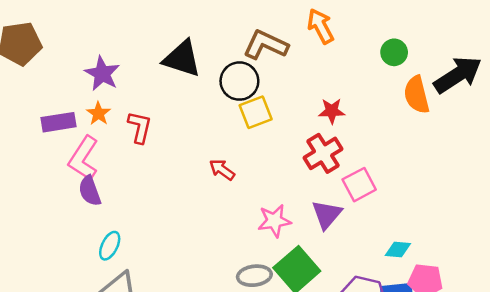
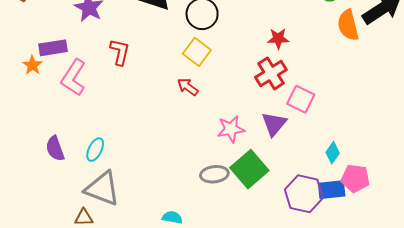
yellow square: (256, 112) -> (197, 52), moved, turned -32
orange star: (98, 113) -> (32, 65), moved
pink square: (359, 185) -> (301, 99), turned -36
purple semicircle: (90, 191) -> (55, 149), moved
cyan diamond: (398, 249) -> (333, 153), turned -60

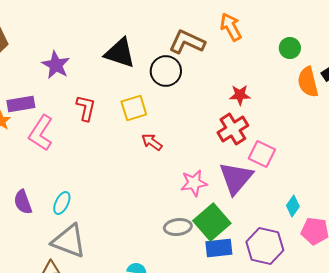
yellow square: (197, 52) -> (134, 108), moved, turned 36
purple triangle: (274, 124) -> (236, 178), size x1.4
blue rectangle: (332, 190) -> (219, 248), moved

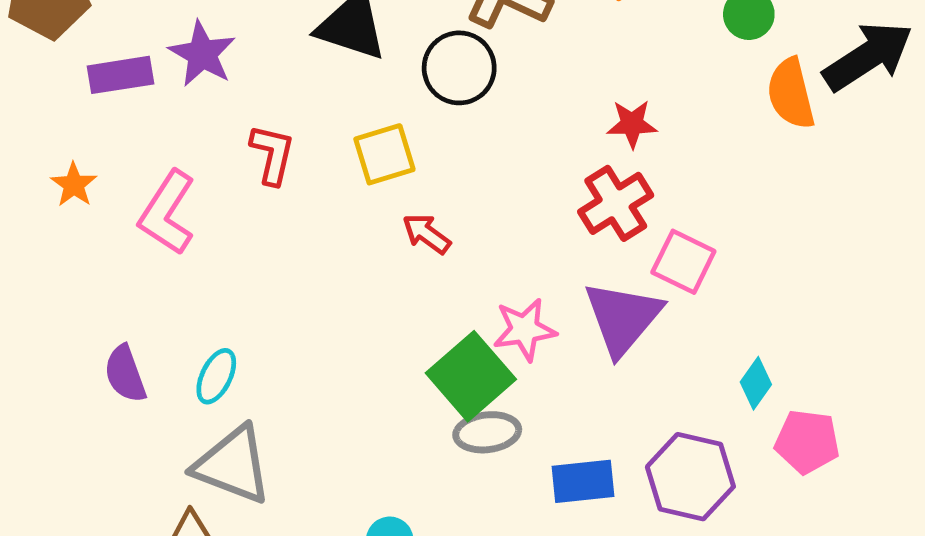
purple rectangle: (21, 104) -> (121, 75), moved
green square: (212, 222) -> (471, 376), moved

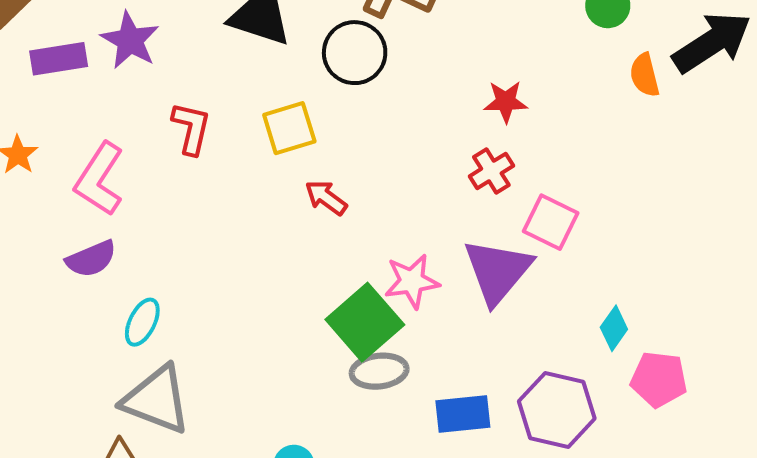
orange semicircle: (791, 94) -> (645, 75), size x0.7
red cross: (616, 203) -> (491, 171), size x0.7
purple semicircle: (125, 374) -> (91, 259), moved, turned -93

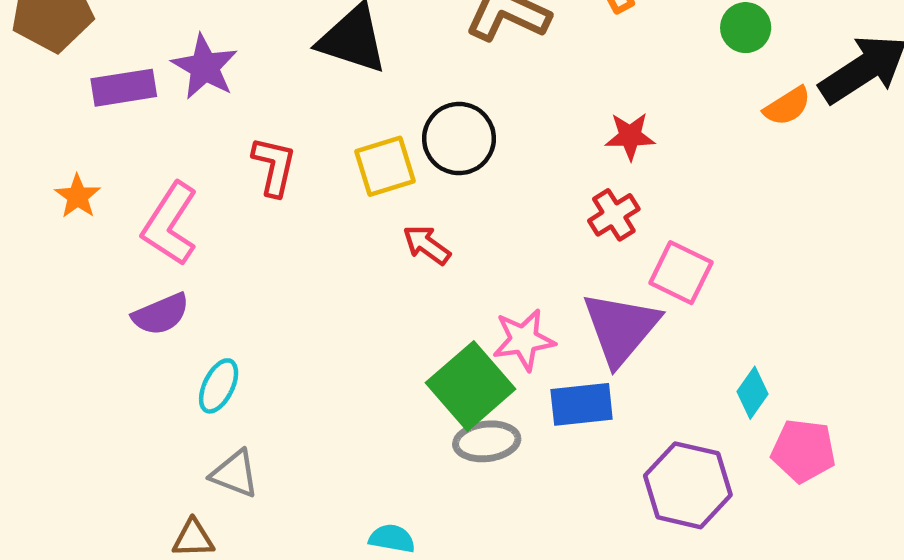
black circle: (355, 53) -> (459, 139), moved
orange semicircle: (645, 75) -> (787, 106), turned -108
gray triangle: (157, 400) -> (235, 474), size x0.6
blue rectangle: (463, 414) -> (582, 404), moved

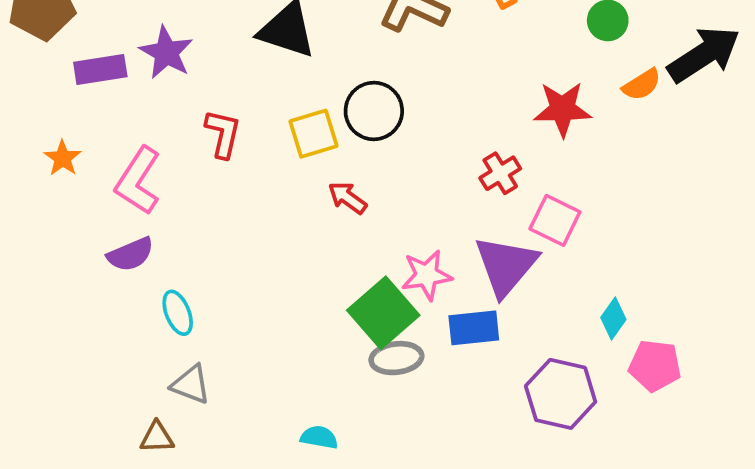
red star: (630, 136) -> (562, 109), moved, size x1.4
cyan ellipse: (219, 386) -> (178, 313), turned -48

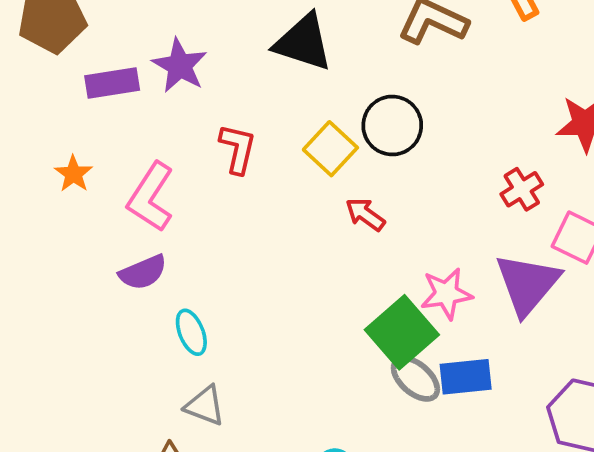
yellow square: (313, 134) -> (330, 149), turned -30
blue rectangle: (474, 328) -> (466, 377), moved
gray ellipse: (396, 358) -> (415, 379), turned 48

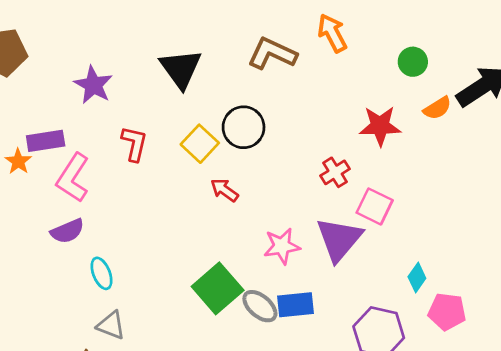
black triangle: (303, 42) -> (181, 69), turned 36
purple rectangle: (112, 83) -> (46, 141), moved
green square: (402, 332) -> (218, 288), moved

